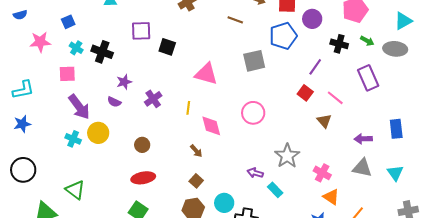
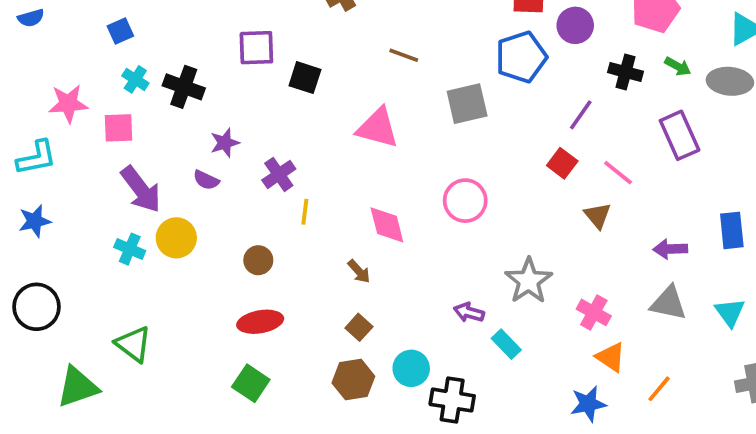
brown line: (235, 20) -> (404, 55), moved
pink star: (40, 42) -> (68, 104), moved
yellow line: (188, 108) -> (305, 212), moved

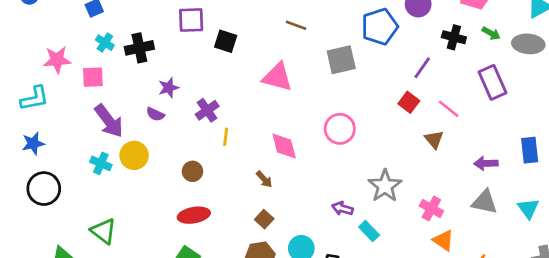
black cross: (184, 87) -> (139, 48), turned -32
black circle: (36, 307) -> (44, 189), moved

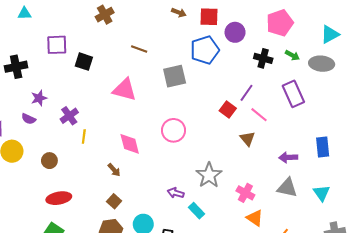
purple line: (422, 68) -> (246, 93), moved
brown circle: (192, 171) -> (49, 161), moved

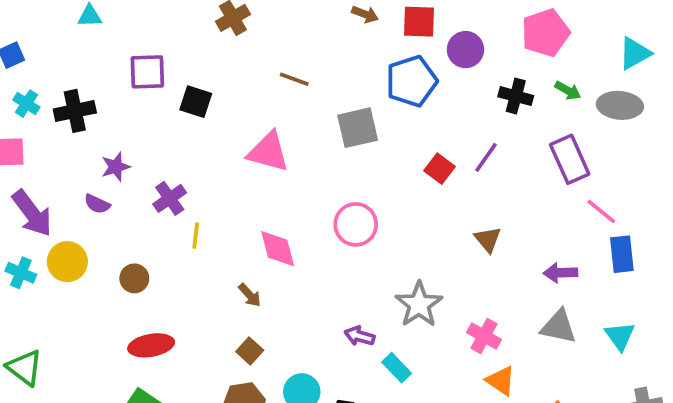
red square: (228, 109) -> (439, 169), moved
pink line: (259, 115) -> (601, 211), moved

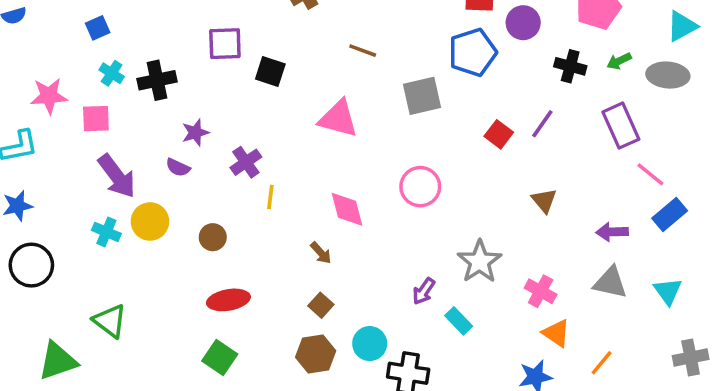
green arrow: (568, 90) -> (619, 61), turned 125
blue rectangle: (622, 254) -> (670, 215), turned 56
purple arrow: (359, 336) -> (424, 291), turned -72

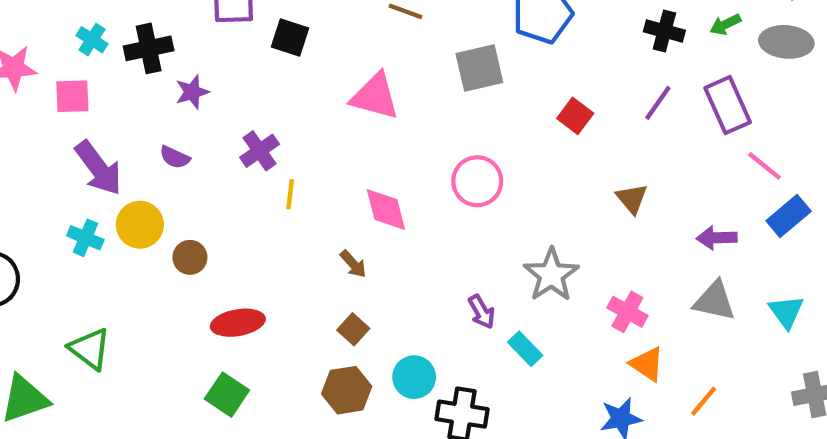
purple line: (542, 124) -> (658, 103), moved
purple star: (195, 133) -> (192, 92), moved
brown circle: (213, 237) -> (190, 257), moved
purple arrow: (424, 291) -> (482, 312), turned -64

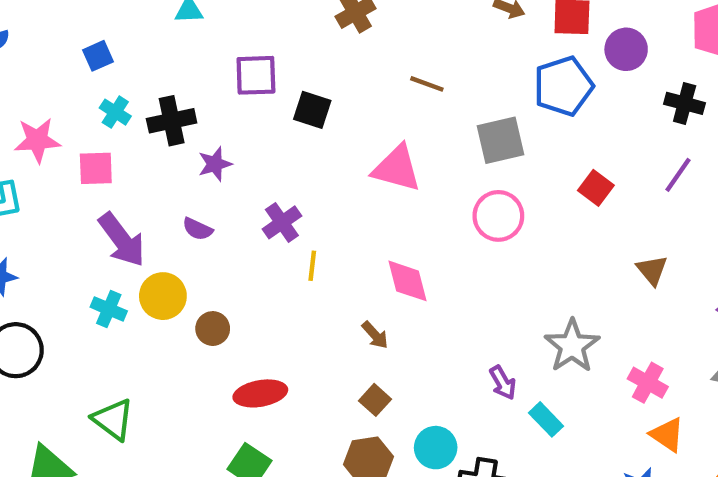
pink circle: (477, 181) -> (498, 216), moved

